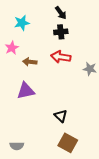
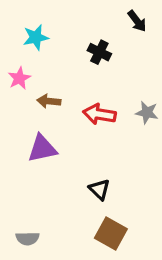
black arrow: (61, 13) -> (137, 21), moved
black cross: (61, 32) -> (99, 52), turned 32
red arrow: (61, 57) -> (99, 114), moved

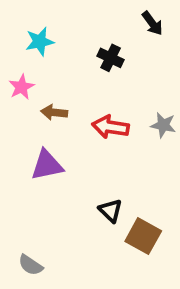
brown square: (111, 234) -> (143, 236), moved
gray semicircle: (28, 238) -> (31, 265), turned 35

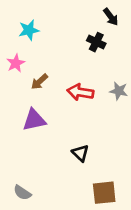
black cross: (111, 58) -> (96, 42), moved
brown arrow: (54, 112) -> (39, 82), turned -48
brown square: (143, 236) -> (104, 193), moved, turned -35

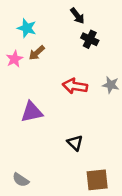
black arrow: (111, 17) -> (77, 16), moved
cyan star: (29, 30) -> (27, 28), turned 30
brown arrow: (39, 82) -> (37, 53), moved

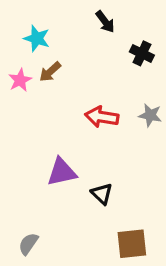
black cross: (90, 39) -> (142, 53), moved
purple triangle: (32, 112) -> (62, 172), moved
gray semicircle: (21, 180) -> (28, 244), turned 91

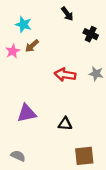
purple triangle: (62, 172) -> (27, 113), moved
black triangle: (102, 194) -> (65, 124), turned -40
gray semicircle: (28, 244) -> (18, 156), turned 80

